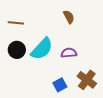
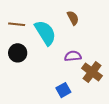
cyan semicircle: (42, 49) -> (45, 33), moved, turned -75
brown cross: (87, 80) -> (92, 72), moved

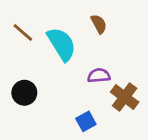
brown line: (17, 24) -> (23, 33), turned 35
black circle: (18, 53) -> (24, 93), moved

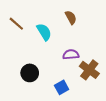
cyan semicircle: (62, 44) -> (44, 32), size x0.7
black circle: (24, 93) -> (30, 73), moved

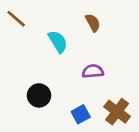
brown line: (16, 24) -> (16, 19), moved
brown cross: (89, 70) -> (117, 112), moved

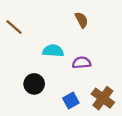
brown line: (16, 19) -> (14, 27), moved
cyan semicircle: (58, 42) -> (53, 51), moved, turned -54

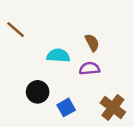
brown semicircle: (82, 20) -> (92, 43), moved
blue square: (71, 101) -> (66, 107), moved

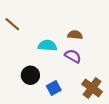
brown semicircle: (92, 43) -> (75, 35), turned -56
purple semicircle: (89, 69) -> (73, 56), turned 35

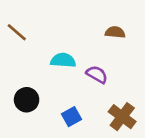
brown semicircle: (75, 35) -> (115, 32), moved
black circle: (30, 75) -> (27, 100), moved

